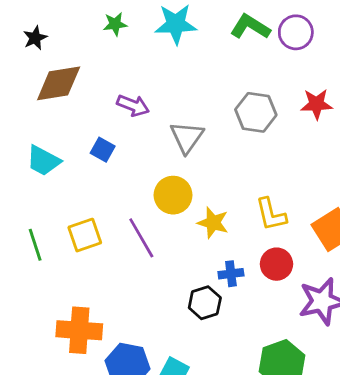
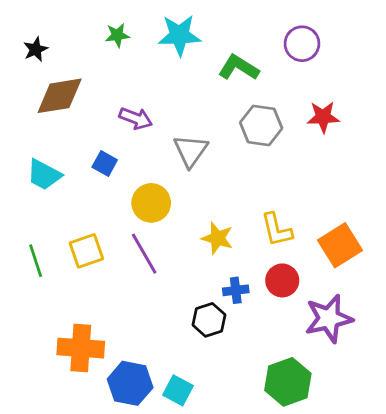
green L-shape: (250, 27) -> (239, 68), moved
yellow circle: (173, 195) -> (151, 203), moved

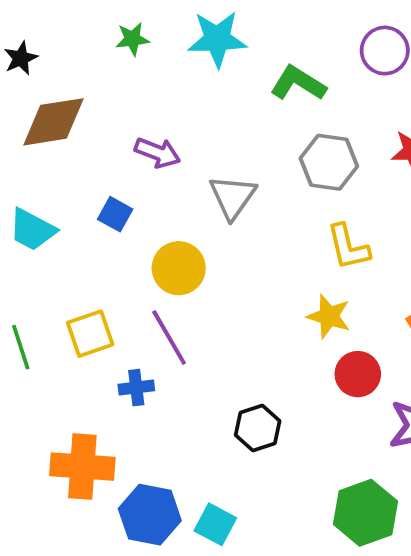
yellow L-shape: (277, 230) -> (348, 247), moved
yellow star: (217, 238) -> (329, 316), moved
blue cross: (236, 290) -> (136, 388), moved

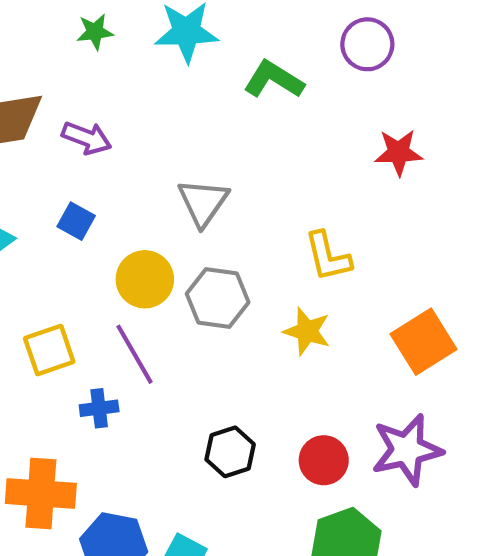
purple arrow: (157, 153) -> (87, 138), moved
gray hexagon: (329, 162) -> (218, 298), moved
red circle: (358, 374) -> (324, 460), moved

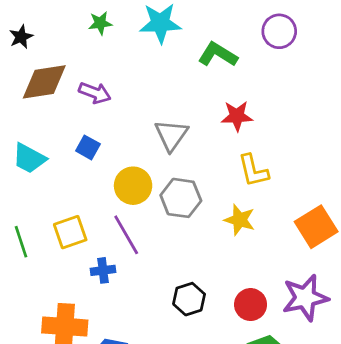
red star: (399, 152) -> (237, 116), moved

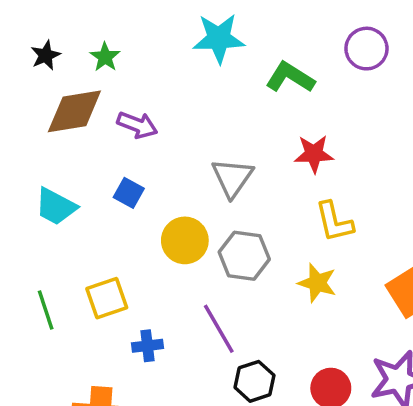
green star: (100, 23) -> (105, 57), moved, turned -30
purple line: (126, 235) -> (219, 329), moved

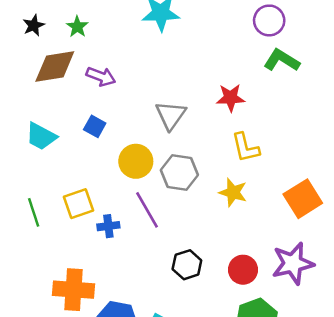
green L-shape: (290, 77) -> (282, 60), moved
purple line: (219, 329) -> (147, 210), moved
blue cross: (147, 346) -> (108, 226), moved

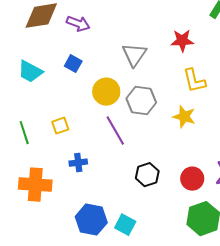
yellow square: (79, 204) -> (60, 126), size x0.7
blue cross: (108, 226) -> (78, 163), moved
orange cross: (74, 290) -> (35, 185), moved

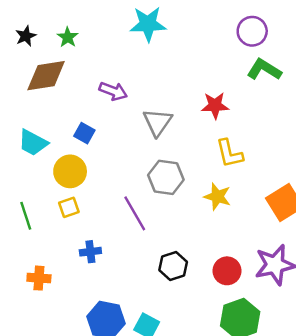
purple arrow: (78, 24) -> (113, 91), moved
yellow circle: (106, 92) -> (70, 171), moved
orange cross: (35, 185) -> (39, 278), size x0.6

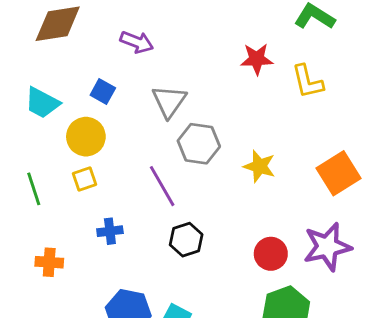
gray triangle: (158, 122) -> (169, 101), moved
yellow L-shape: (229, 153) -> (307, 82), moved
black hexagon: (173, 266) -> (186, 240), moved

